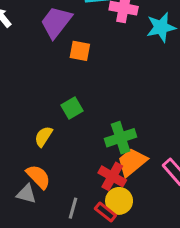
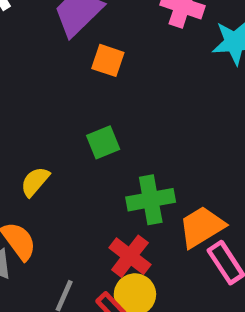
green square: (72, 108) -> (103, 142), moved
orange trapezoid: (132, 162) -> (202, 227), moved

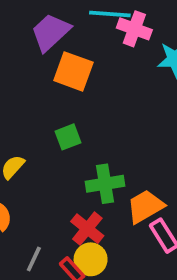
orange square: (108, 60) -> (73, 71), size x1.5

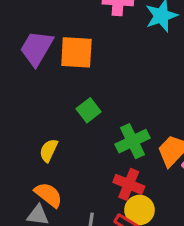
purple trapezoid: (51, 32) -> (37, 48), moved

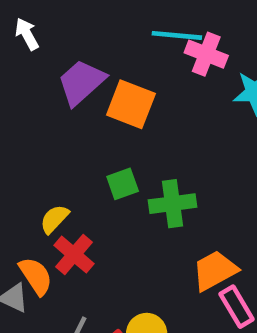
green cross: (132, 141) -> (173, 204), moved
red cross: (129, 184) -> (74, 254), moved

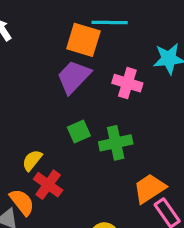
pink cross: (206, 54) -> (127, 83), moved
purple trapezoid: (81, 82) -> (74, 77), moved
orange square: (131, 104) -> (83, 40), moved

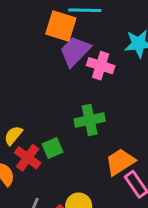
purple trapezoid: (74, 77) -> (75, 51), moved
green square: (79, 131) -> (53, 148), moved

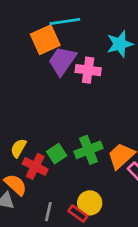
orange square: (61, 26) -> (45, 40), turned -32
green cross: (90, 120) -> (88, 150), moved

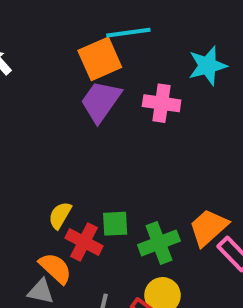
purple trapezoid: (62, 61) -> (101, 101), moved
green cross: (88, 150) -> (159, 243), moved
green square: (57, 154) -> (115, 224), turned 30

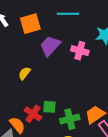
orange square: (100, 59) -> (30, 24), moved
yellow semicircle: (60, 215) -> (24, 73), moved

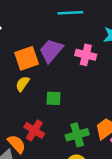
orange square: (30, 24) -> (27, 58), moved
green square: (49, 107) -> (54, 98), moved

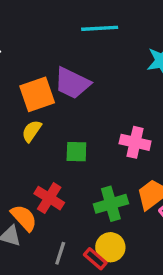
purple trapezoid: (51, 51) -> (72, 83), turned -104
pink cross: (86, 55) -> (135, 142), moved

